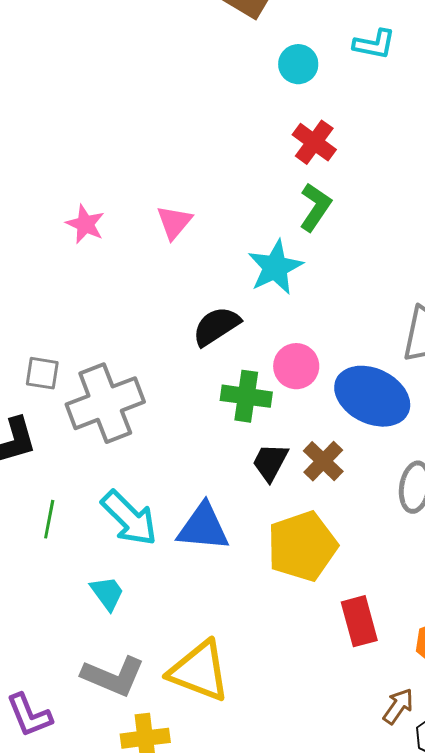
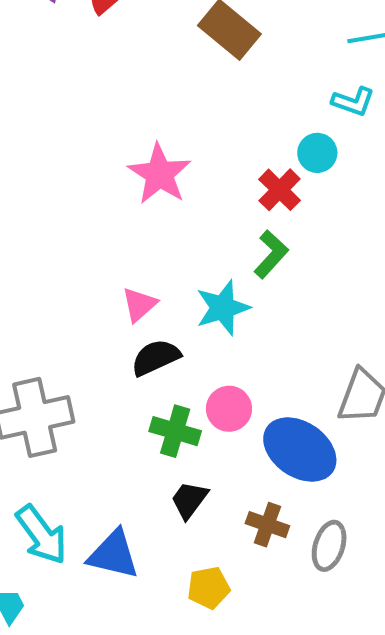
cyan circle: (298, 64) -> (317, 153), moved
pink triangle: (174, 222) -> (139, 305), moved
pink star: (85, 224) -> (160, 174), moved, size x1.6
brown cross: (323, 461) -> (267, 525), moved, turned -33
yellow pentagon: (302, 546) -> (209, 588), size x0.6

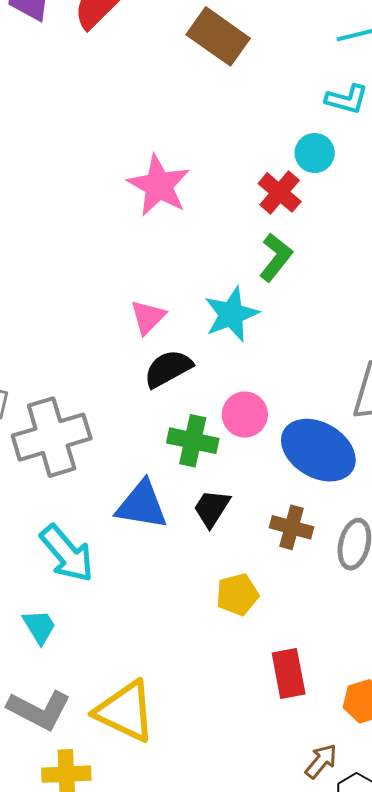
blue triangle: (113, 554) -> (142, 505), moved

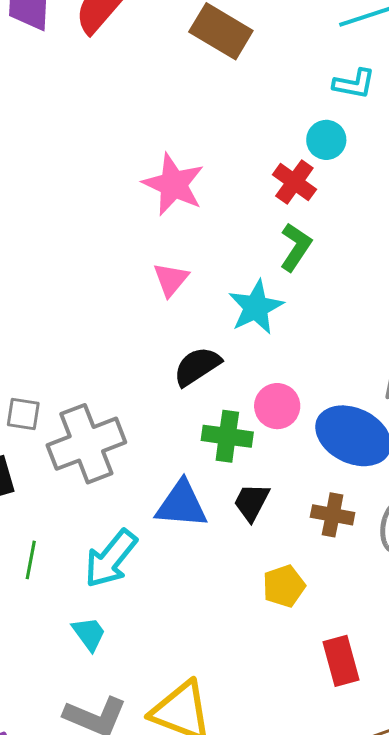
pink triangle: (148, 317) -> (171, 279), moved
cyan arrow: (67, 554) -> (111, 559), turned 84

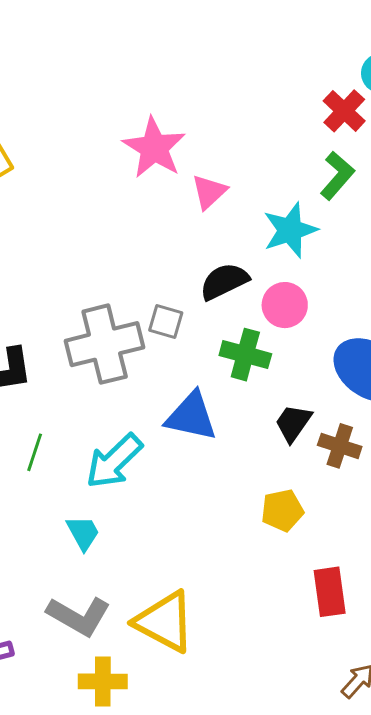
pink star: (173, 184) -> (154, 148), moved
pink circle: (277, 406) -> (285, 305), moved
gray square: (23, 414) -> (166, 321), moved
black trapezoid: (252, 502) -> (293, 423), moved

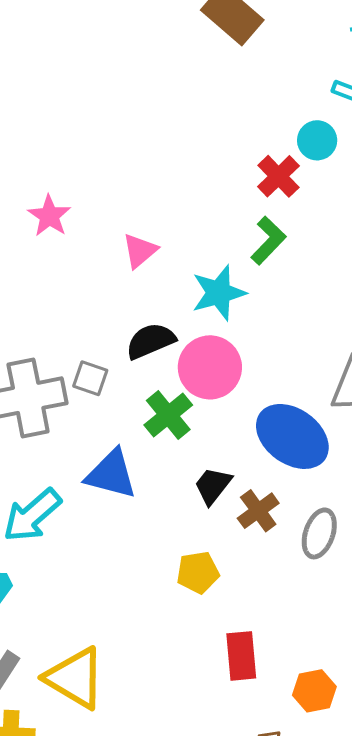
pink star: (154, 148) -> (49, 216), moved, size x0.7
pink circle: (285, 305) -> (210, 367), size x1.4
green cross: (245, 355) -> (168, 415), turned 33
brown cross: (340, 446) -> (258, 511), turned 33

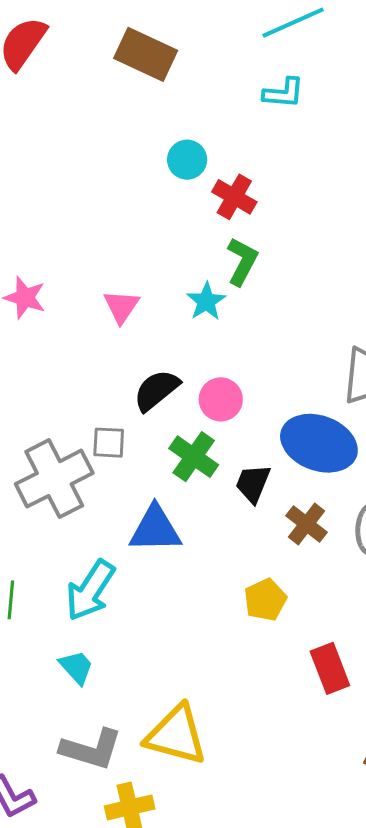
cyan circle: (317, 140) -> (187, 160), moved
cyan star: (219, 293) -> (206, 301), moved, size x0.7
pink circle: (210, 367) -> (221, 399), size x0.7
black trapezoid: (213, 486) -> (253, 483), moved

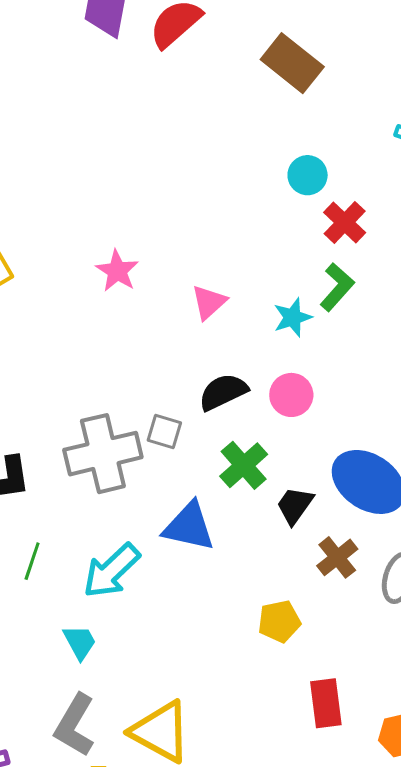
pink circle: (221, 399) -> (291, 395), moved
gray L-shape: (91, 749) -> (75, 725), turned 90

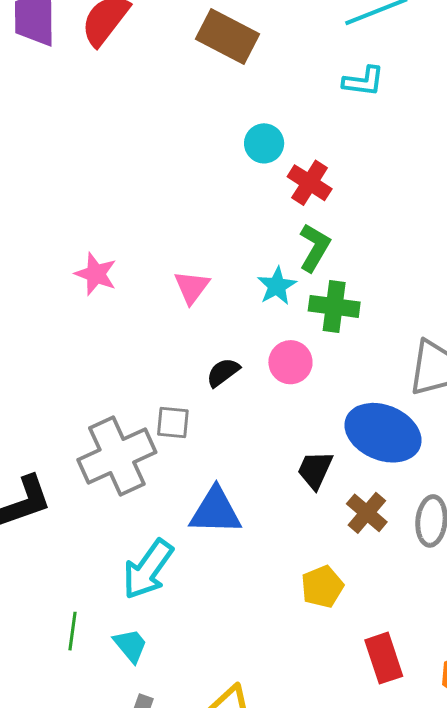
black semicircle: (223, 392) -> (223, 372), size x0.7
green cross: (244, 465) -> (334, 306), moved, turned -30
green line: (32, 561) -> (73, 631), moved

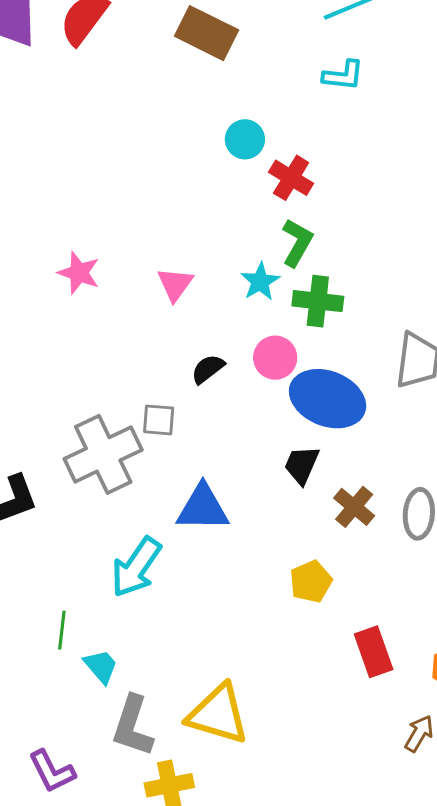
blue ellipse: (383, 433) -> (328, 399), moved
cyan trapezoid: (130, 646) -> (101, 666), moved

